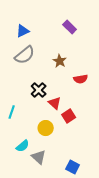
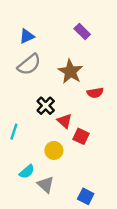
brown star: (60, 61) -> (70, 72), size x1.5
red square: (69, 116) -> (81, 136), turned -32

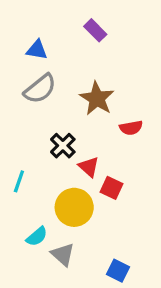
purple rectangle: (82, 31) -> (95, 30), moved
blue triangle: (27, 36) -> (37, 50), turned 35
yellow circle: (54, 150) -> (74, 207), size x1.5

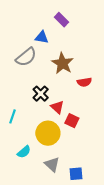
blue triangle: (37, 50) -> (42, 37), moved
gray triangle: (63, 254) -> (52, 164), moved
blue square: (118, 271) -> (76, 174), turned -32

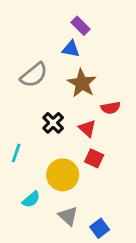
blue triangle: (42, 37) -> (71, 49), moved
red triangle: (57, 107) -> (87, 128), moved
blue square: (76, 174) -> (100, 228), turned -32

